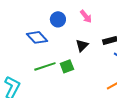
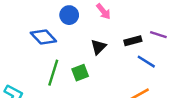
green line: (45, 66) -> (53, 73), turned -55

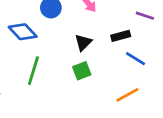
purple line: (158, 35) -> (145, 16), moved
green square: (80, 73) -> (82, 71), moved

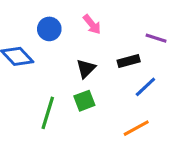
blue line: (135, 59) -> (145, 87), turned -75
green line: (33, 71) -> (48, 113), moved

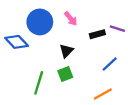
blue circle: (49, 29) -> (40, 22), size x1.5
black rectangle: (129, 61) -> (97, 34), moved

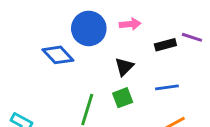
pink arrow: (71, 19) -> (130, 24), turned -56
blue line: (110, 64) -> (167, 87), moved, turned 35

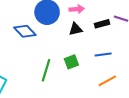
black triangle: (124, 67) -> (76, 29), moved, turned 32

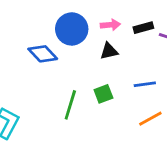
black rectangle: (102, 24) -> (143, 28), moved

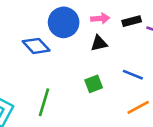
blue line: (145, 84) -> (133, 75), turned 30
green line: (70, 105) -> (44, 102), moved

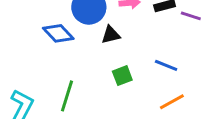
black triangle: (99, 43) -> (111, 35), moved

